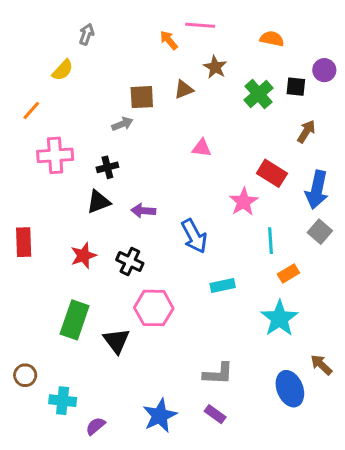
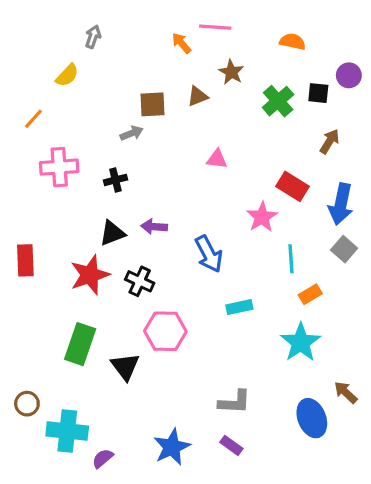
black triangle: (98, 202) -> (112, 233), moved
red star: (84, 256) -> (90, 275), size x1.4
cyan cross: (63, 401) -> (67, 431), size x1.4

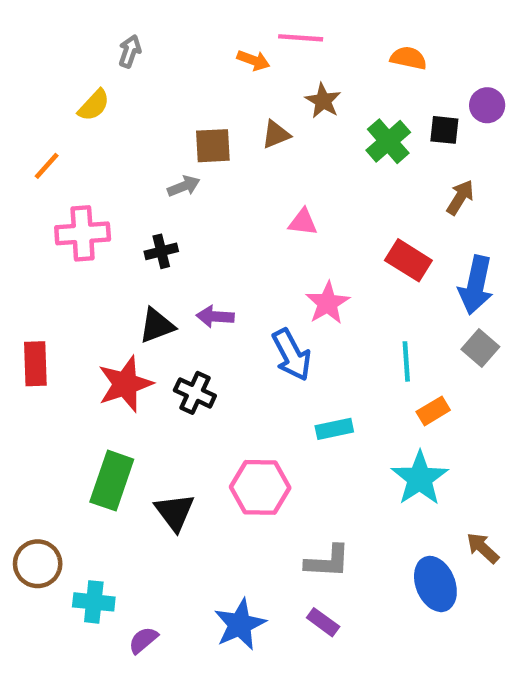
orange arrow: (181, 43) -> (253, 60), turned 150
pink star: (262, 217) -> (328, 303), moved
pink hexagon: (165, 331) -> (260, 487), moved
brown circle: (27, 404) -> (38, 564), size x1.4
cyan cross: (67, 431) -> (94, 602), size x0.7

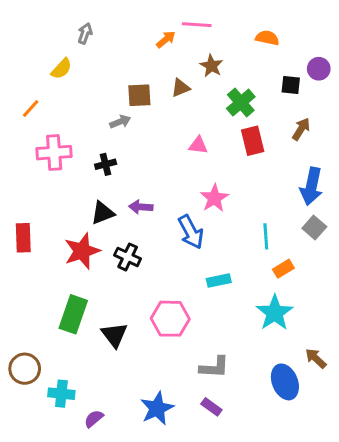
orange arrow: (253, 60) -> (166, 39), turned -60
green cross: (388, 141) -> (241, 103), moved
red rectangle: (408, 260) -> (253, 141), moved, turned 44

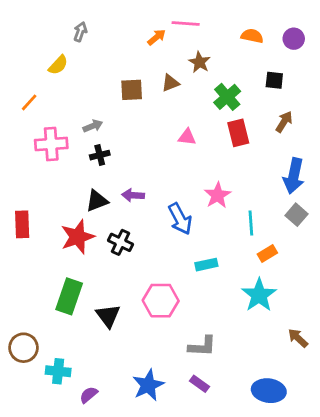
purple circle: (319, 69) -> (294, 39), moved
gray arrow: (120, 122) -> (93, 126), moved
pink star: (214, 198) -> (218, 195), moved
blue ellipse: (285, 382) -> (269, 391), moved, turned -60

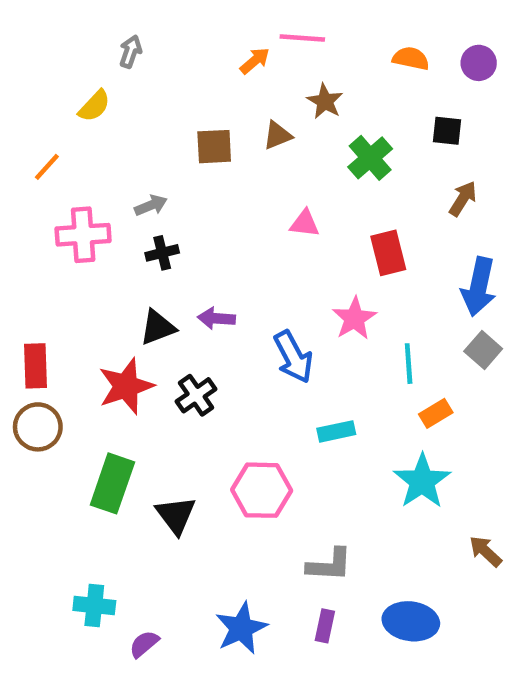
red rectangle: (238, 133) -> (388, 253), moved
black cross: (121, 242) -> (196, 395), turned 30
brown circle: (24, 348) -> (38, 427), moved
purple rectangle: (199, 384) -> (325, 626), turned 66
blue ellipse: (269, 391) -> (411, 621), moved

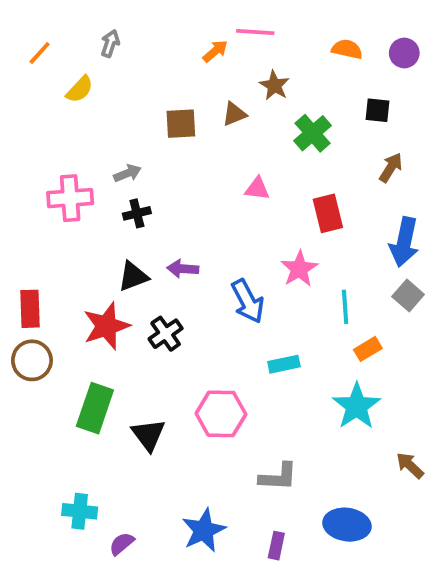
orange line: (47, 167) -> (40, 53), moved
purple rectangle: (325, 626) -> (276, 546), moved

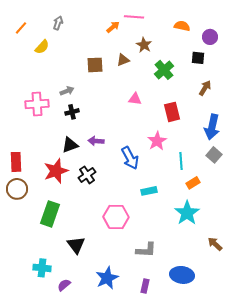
purple circle: (404, 53) -> (210, 37), moved
black triangle: (148, 435) -> (76, 245), moved

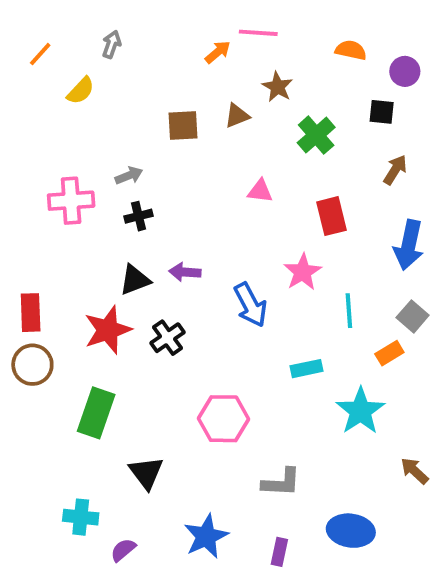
gray square: (214, 155) -> (413, 316), moved
orange rectangle: (193, 183) -> (389, 353), moved
cyan rectangle: (149, 191) -> (306, 369), moved

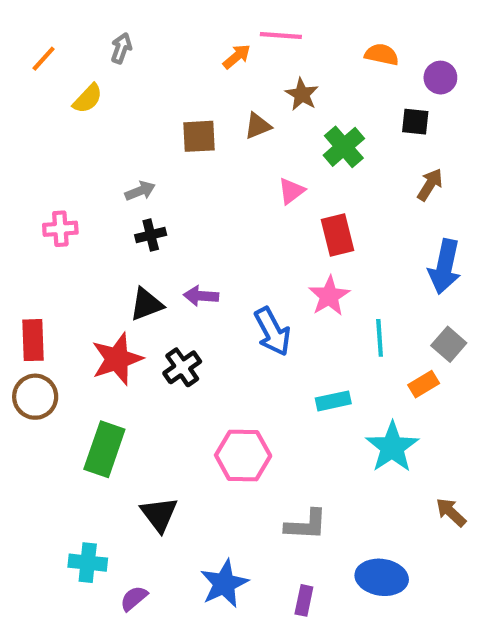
pink triangle: (260, 191) -> (291, 191), moved, turned -44
pink cross: (71, 201) -> (60, 229), moved, size x0.7
red rectangle: (332, 216) -> (338, 235), moved

